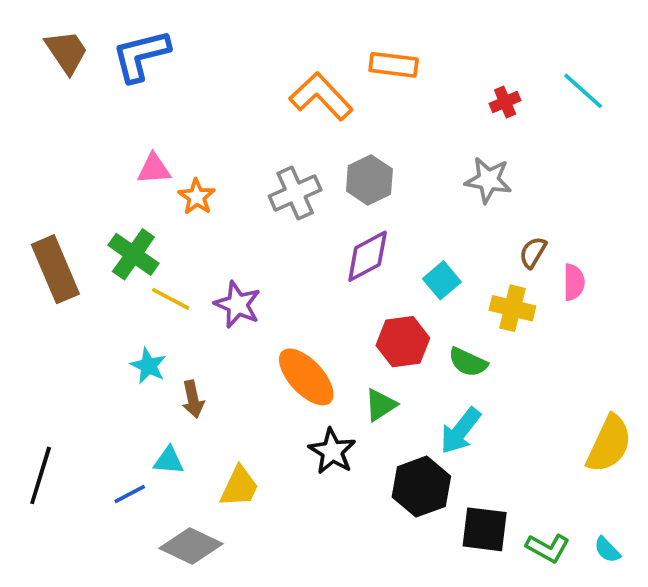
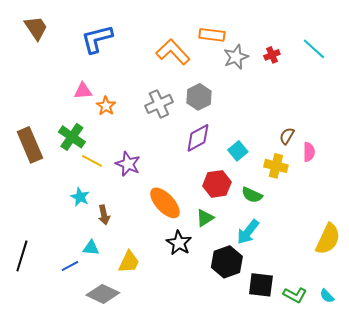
blue L-shape: (141, 56) -> (97, 39), moved
gray star: (488, 180) -> (236, 57), moved, turned -30

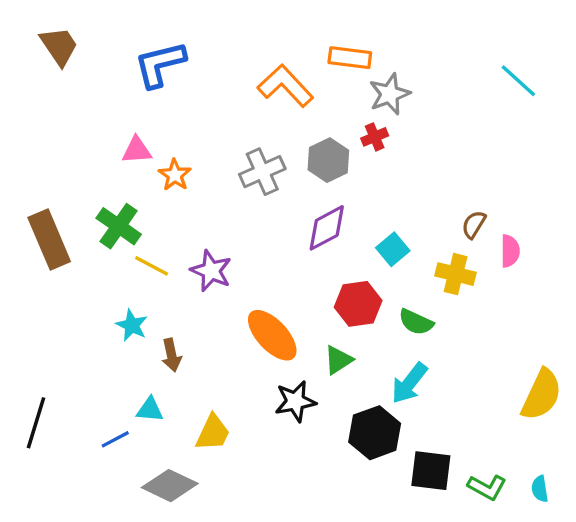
red cross: (272, 55) -> (375, 137), moved
black star: (179, 243) -> (295, 401), turned 30
cyan semicircle: (327, 296) -> (540, 489), turned 35

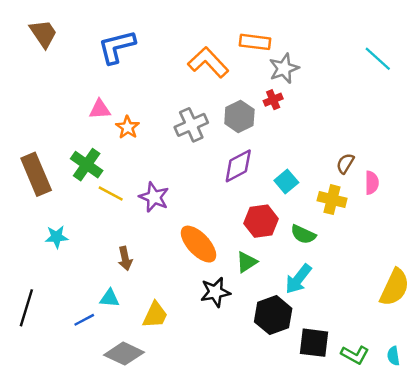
cyan star: (132, 325) -> (57, 237), moved, turned -30

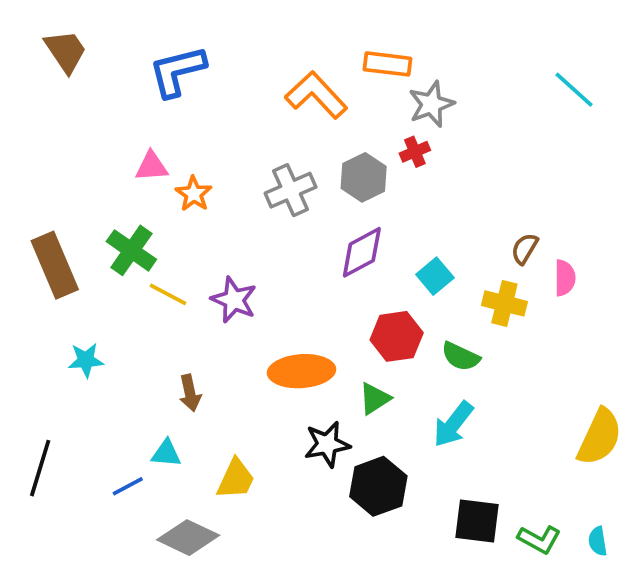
orange ellipse: (198, 244) -> (302, 371), turned -51
black hexagon: (273, 315) -> (378, 486), moved

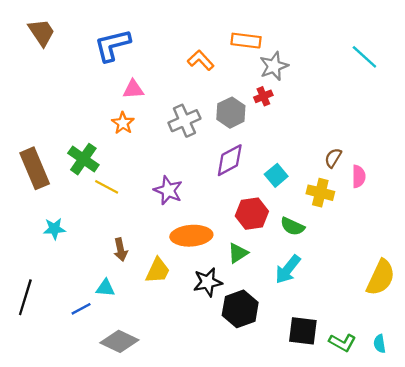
orange L-shape: (316, 95) -> (201, 60), size x0.7
pink triangle: (152, 166) -> (133, 89), moved
purple star: (234, 300) -> (168, 190), moved
yellow trapezoid: (236, 479) -> (158, 271), moved

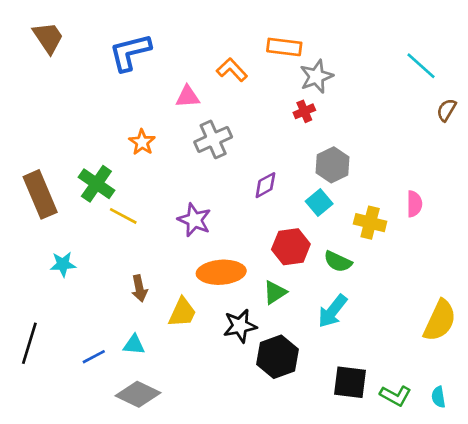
pink triangle: (133, 89) -> (188, 97), moved
gray hexagon: (231, 113) -> (332, 165), moved
brown semicircle: (333, 158) -> (446, 110), moved
purple diamond: (230, 160) -> (265, 185), size x0.7
cyan triangle: (105, 288) -> (134, 345), moved

